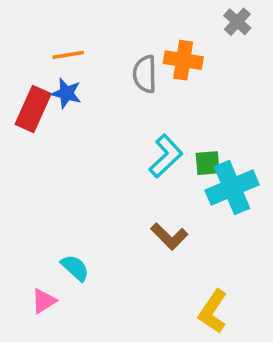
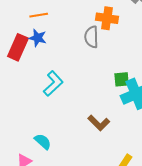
gray semicircle: (145, 74) -> (91, 37), moved
cyan L-shape: (166, 156) -> (53, 84), moved

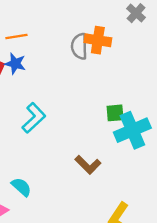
gray semicircle: (91, 37) -> (79, 46), moved

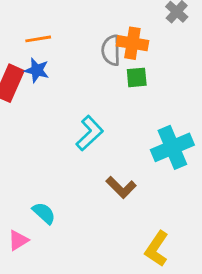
green square: (115, 113) -> (137, 77), moved
cyan L-shape: (34, 118) -> (90, 133), moved

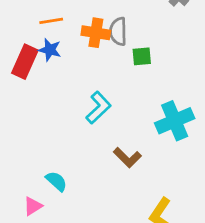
orange cross: (132, 43) -> (96, 33), moved

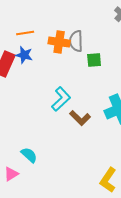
brown L-shape: (127, 158) -> (80, 118), moved

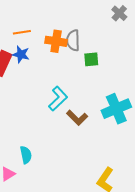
cyan semicircle: (29, 155) -> (26, 155), turned 36

